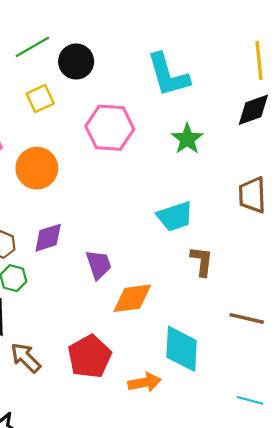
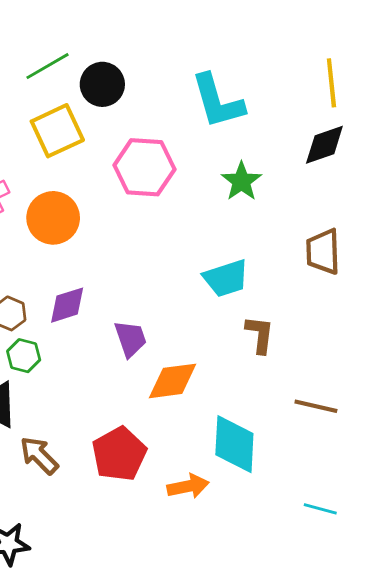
yellow square: (40, 99) -> (57, 131), size x1.5

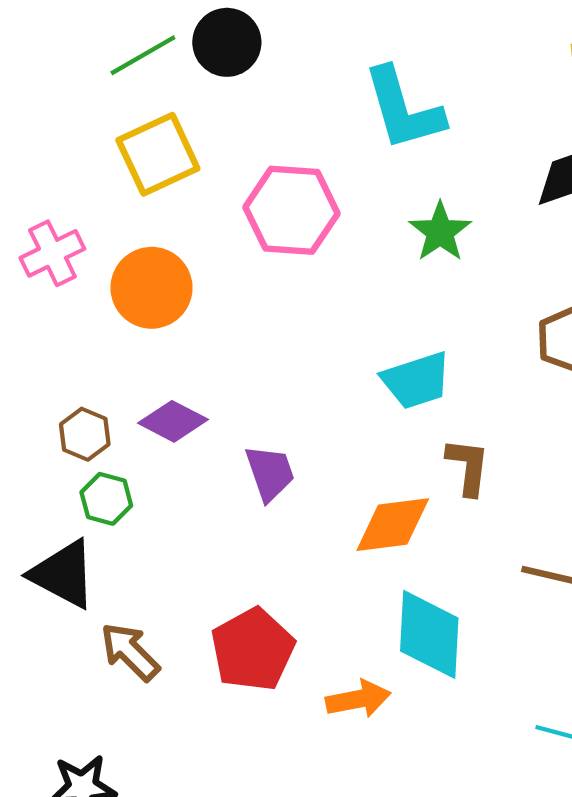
black circle: (102, 84) -> (227, 42), moved
purple diamond: (67, 305) -> (173, 421), turned 45
orange diamond: (173, 381) -> (393, 525), moved

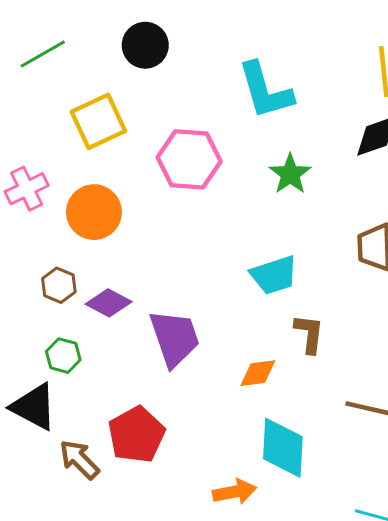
green line: (143, 55) -> (43, 54), moved
brown hexagon: (85, 434) -> (59, 285), moved
purple trapezoid: (270, 473) -> (174, 338), size x1.5
orange diamond: (393, 525) -> (258, 373), size x0.7
red pentagon: (253, 650) -> (136, 435), moved

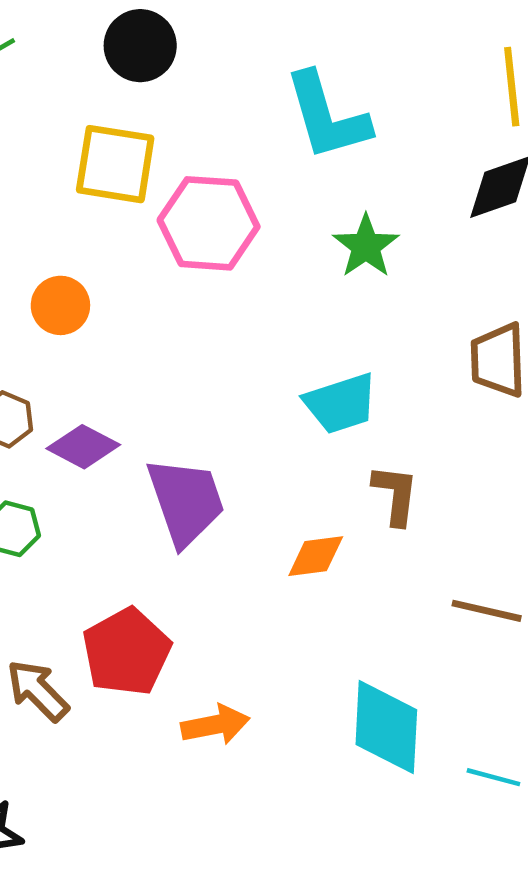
yellow square: (98, 121) -> (115, 164), moved, turned 34
orange circle: (94, 212) -> (60, 305), size x0.7
cyan diamond: (283, 448) -> (386, 727), moved
orange arrow: (235, 492) -> (215, 725), moved

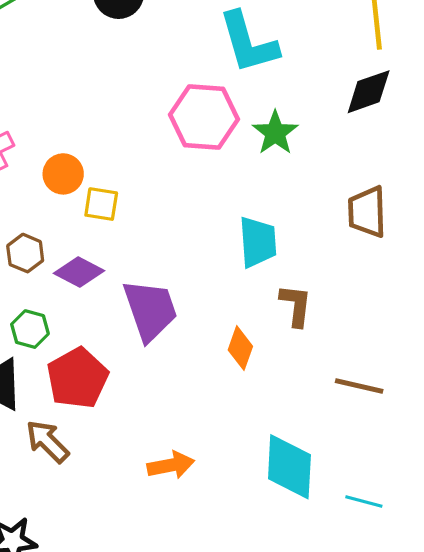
yellow square: (115, 164) -> (101, 204), moved, size x0.6
pink hexagon: (209, 223) -> (204, 117), moved
cyan trapezoid: (341, 403) -> (258, 242), turned -76
orange diamond: (316, 556) -> (240, 348), turned -63
red pentagon: (127, 652) -> (77, 378), moved

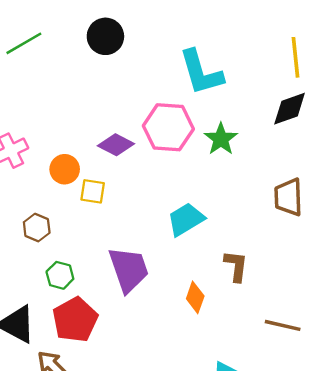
cyan trapezoid: (258, 242) -> (186, 219), moved, turned -117
purple diamond: (79, 272) -> (116, 145), moved
green hexagon: (30, 329) -> (60, 275), moved

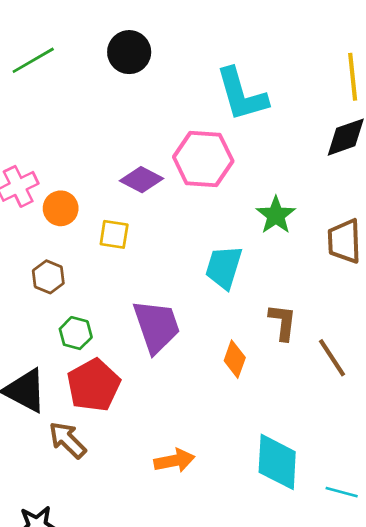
green star: (221, 139) -> (276, 215), moved
orange circle: (65, 169) -> (61, 208), moved
cyan trapezoid: (186, 219) -> (224, 267), turned -42
brown line: (283, 325) -> (332, 358), moved, turned 44

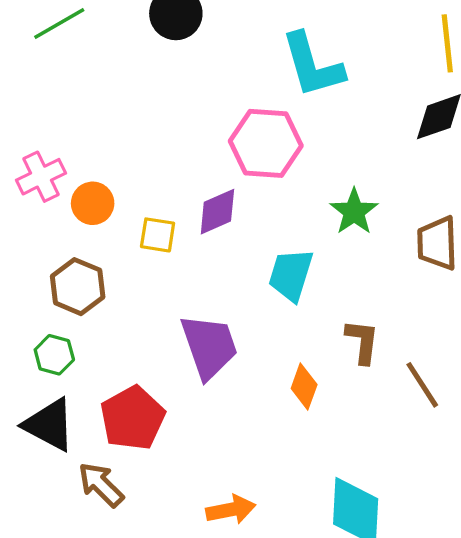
purple diamond: (141, 180) -> (217, 212), moved, turned -51
brown hexagon: (48, 277) -> (78, 287), size x1.4
green hexagon: (76, 333) -> (54, 355), moved

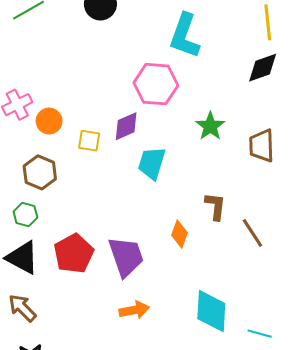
cyan L-shape: (312, 65) -> (185, 36), turned 36
cyan trapezoid: (291, 275) -> (152, 163), moved
purple trapezoid: (209, 346) -> (126, 257), moved
brown arrow: (101, 485) -> (22, 308), moved

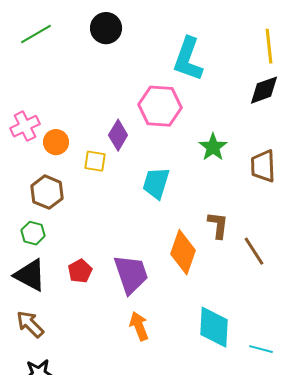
purple diamond: (126, 126) -> (118, 135), moved, turned -36
orange diamond: (179, 234) -> (183, 252), size x1.6
red pentagon: (74, 254) -> (80, 271), size x0.6
orange arrow: (134, 310) -> (139, 326), turned -100

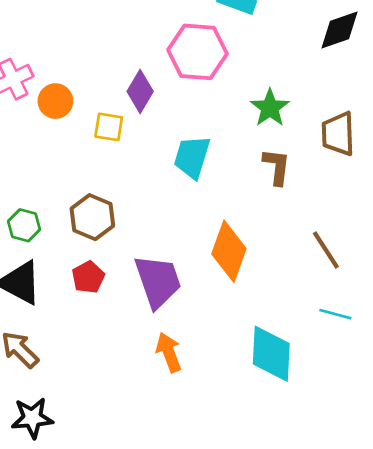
brown hexagon: (47, 192) -> (92, 217), moved
brown L-shape: (218, 225) -> (277, 167), moved
cyan line: (261, 349) -> (335, 314), moved

